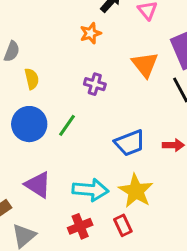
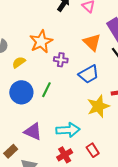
orange star: (91, 33) -> (41, 42), moved, size x1.6
yellow semicircle: (32, 79) -> (19, 62), turned -104
blue trapezoid: (130, 143) -> (89, 74), moved
yellow star: (136, 191) -> (98, 106), moved, turned 30

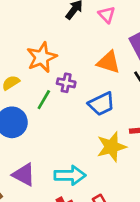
orange triangle: (92, 42) -> (108, 62), turned -30
green line: (46, 90) -> (44, 100), moved

